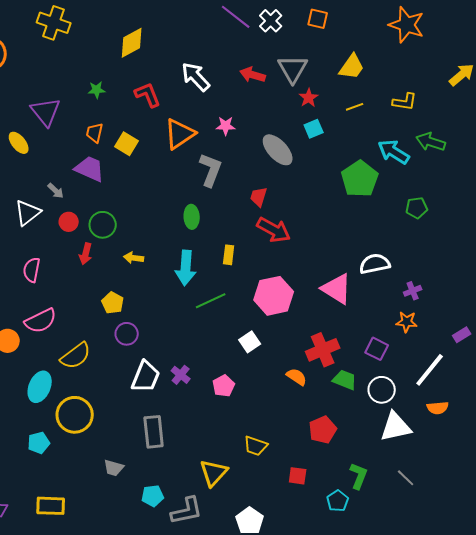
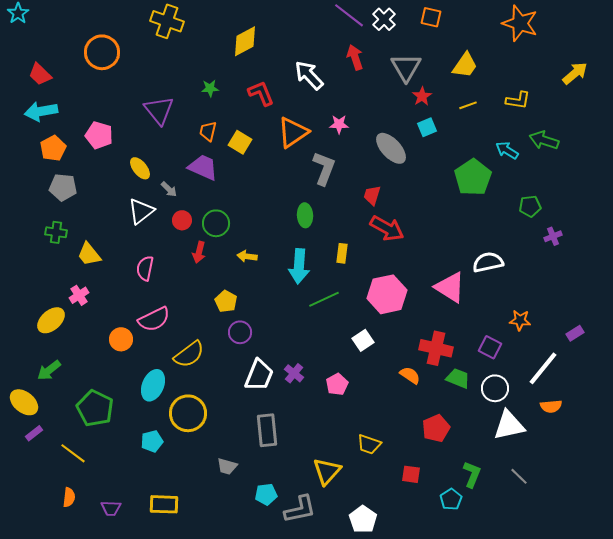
red arrow: (253, 75) -> (355, 57), moved, turned 55
yellow ellipse: (19, 143) -> (140, 168), moved
cyan arrow: (394, 152) -> (507, 150), size x0.7
purple cross: (413, 291) -> (553, 236), moved
red cross: (323, 350) -> (436, 348), turned 36

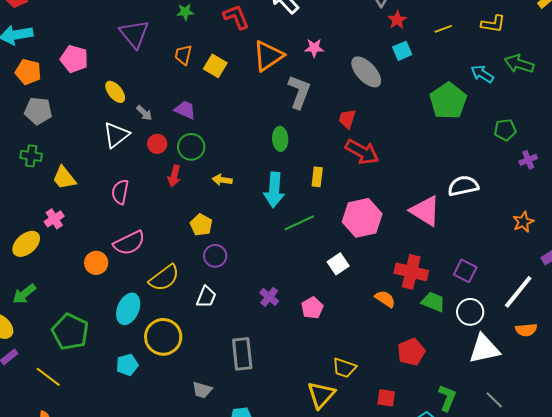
orange pentagon: (53, 148) -> (28, 72), turned -30
purple trapezoid: (203, 167) -> (185, 110), moved, size x0.7
orange star: (520, 320) -> (523, 222), moved, turned -30
white trapezoid: (259, 375) -> (206, 297), moved, size x0.7
yellow triangle: (327, 471) -> (321, 395), moved

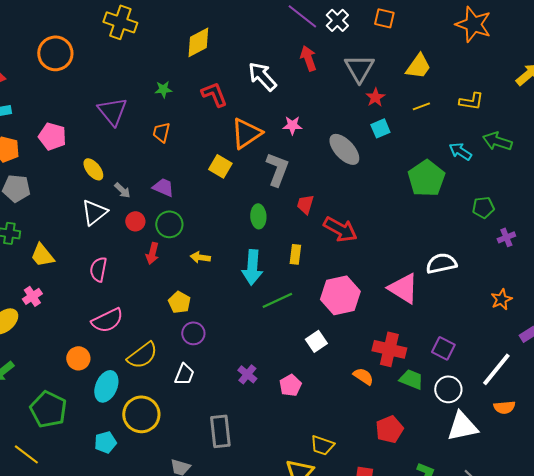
yellow square: (215, 66) -> (220, 166), moved
red trapezoid: (347, 119) -> (305, 204), moved
orange circle: (96, 263) -> (78, 358), moved

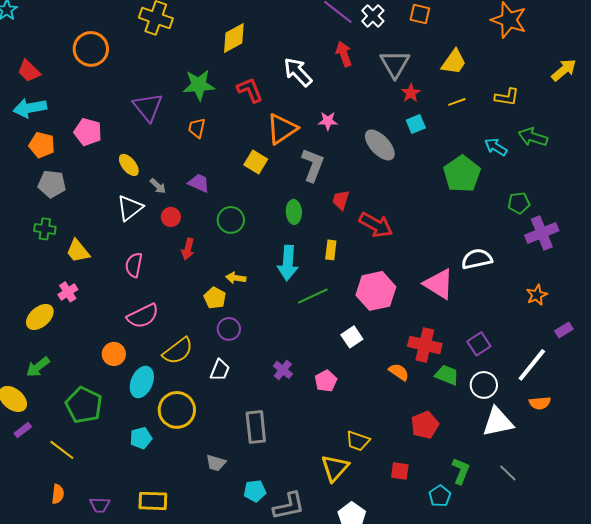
green star: (163, 89) -> (199, 85), size x1.8
green circle: (169, 224) -> (231, 220), moved
purple cross: (506, 237) -> (542, 233), size x1.8
yellow arrow: (200, 257) -> (236, 278), moved
purple square: (443, 348) -> (479, 344), turned 30

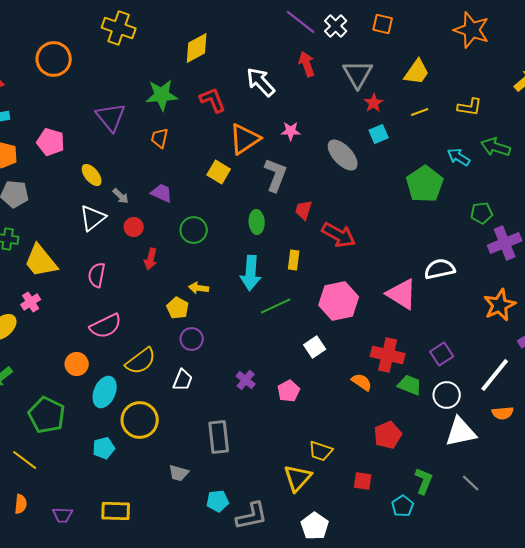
yellow trapezoid: (78, 251) -> (41, 261), size x1.4
orange star: (537, 295) -> (500, 305), size x1.5

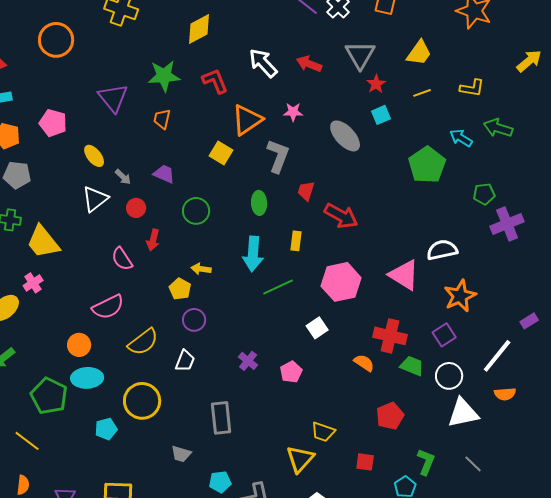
red arrow: (307, 64) -> (309, 64), moved, turned -50
pink semicircle: (97, 275) -> (122, 259), moved, turned -45
orange star: (500, 305) -> (460, 296), moved
cyan ellipse: (105, 392) -> (87, 378), moved, turned 64

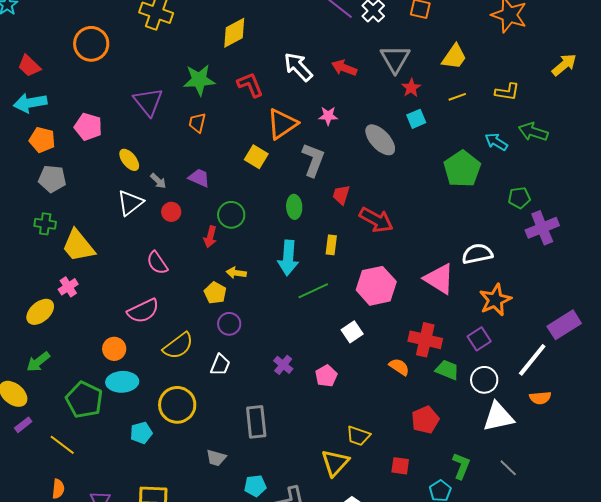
red arrow: (153, 240) -> (210, 237), moved
purple rectangle: (529, 321) -> (564, 325), size x1.8

